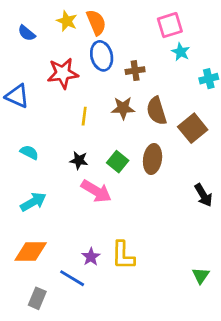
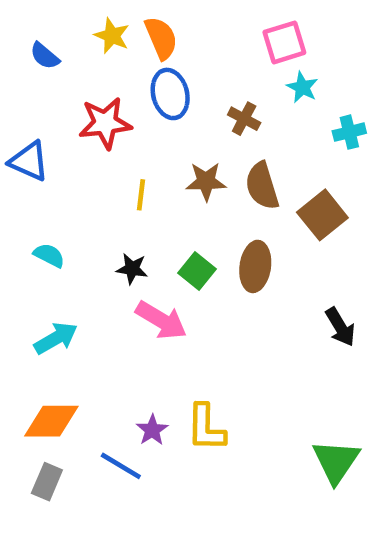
brown cross: (135, 71) -> (244, 119), moved, turned 36
green triangle: (201, 276) -> (336, 461), size x1.6
gray rectangle: (37, 298) -> (47, 482), moved

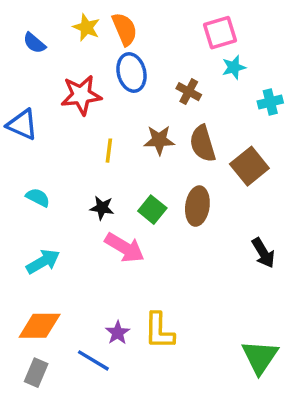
cyan star: (302, 87) -> (234, 67), turned 30

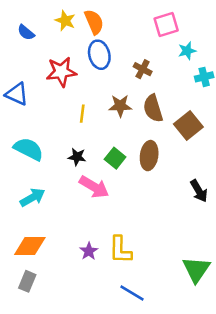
cyan star: (234, 67) -> (187, 51), moved
cyan semicircle: (38, 197) -> (29, 149), size x1.6
blue line: (93, 360) -> (132, 293), moved

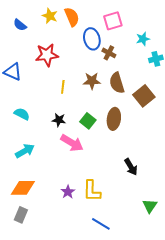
pink square: (166, 25) -> (113, 21), moved
blue ellipse: (99, 55) -> (92, 39), moved
cyan semicircle: (29, 149) -> (22, 114), size x0.7
black arrow: (199, 191) -> (131, 167), moved
green triangle: (196, 269) -> (150, 206), size x0.7

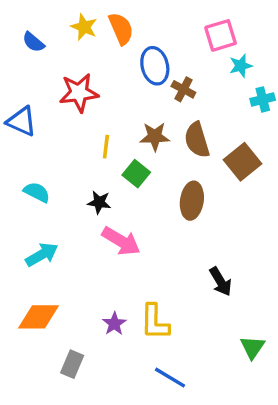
pink square: (113, 21) -> (221, 35), moved
green square: (88, 121) -> (136, 174), moved
gray rectangle: (21, 215) -> (72, 364), moved

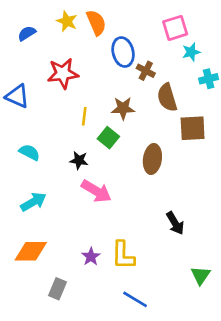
blue semicircle: (33, 42) -> (27, 33), turned 108
brown semicircle: (197, 140) -> (167, 97), moved
brown square: (242, 162) -> (193, 128), turned 36

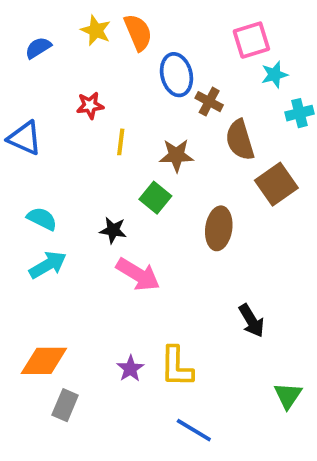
red star: (63, 73) -> (90, 105), size x0.6
yellow line: (84, 116) -> (121, 142), moved
brown square: (193, 128) -> (276, 184), turned -32
cyan arrow: (33, 202) -> (48, 265), moved
gray rectangle: (57, 289) -> (65, 405), moved

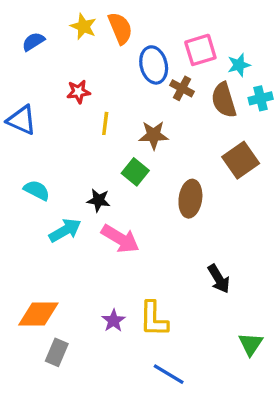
pink square: (251, 40) -> (200, 50), moved
brown semicircle: (240, 140) -> (224, 100), moved
cyan arrow: (48, 265) -> (65, 230), moved

